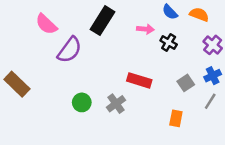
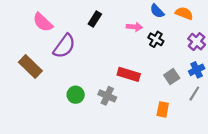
black rectangle: (103, 21) -> (95, 19), size x0.6
brown rectangle: (17, 84) -> (30, 66), moved
gray cross: (116, 104) -> (107, 96), turned -30

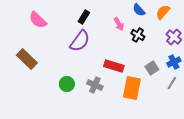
orange semicircle: (184, 13) -> (163, 12), turned -70
pink arrow: (134, 27) -> (119, 24), turned 56
purple semicircle: (64, 46) -> (80, 41), moved
orange rectangle: (163, 109) -> (132, 88), moved, size x1.6

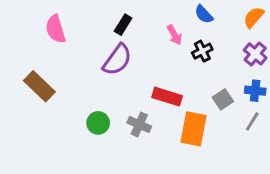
orange semicircle: (163, 12) -> (254, 17), moved
pink semicircle: (38, 20) -> (56, 29), turned 30
black cross: (138, 35) -> (202, 51), turned 32
blue cross: (174, 62) -> (255, 91), turned 32

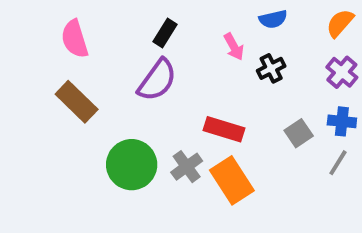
blue semicircle: (204, 14) -> (273, 19), turned -60
brown rectangle: (39, 86) -> (77, 102), moved
green circle: (98, 123) -> (132, 165), size x1.6
gray cross: (139, 124) -> (187, 167), turned 30
orange rectangle: (194, 129) -> (232, 180), moved, turned -44

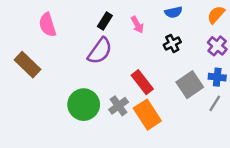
pink arrow: (234, 47) -> (137, 25), moved
brown rectangle: (77, 102) -> (27, 65), moved
red rectangle: (224, 129) -> (142, 82), turned 35
gray square: (299, 133) -> (190, 85), size x1.5

